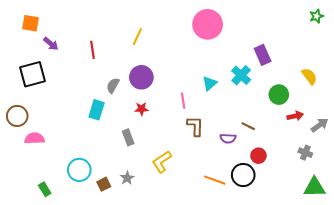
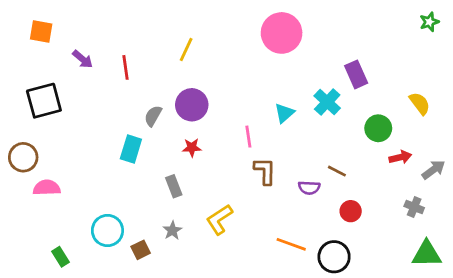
purple arrow: (51, 44) -> (83, 59), moved
black circle: (243, 175) -> (334, 257), moved
gray star: (127, 178) -> (172, 230), moved

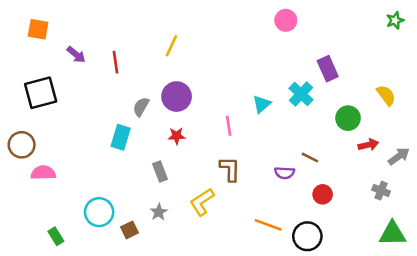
pink circle: (282, 33) -> (286, 20), moved, size x0.6
brown L-shape: (265, 171) -> (230, 169), moved

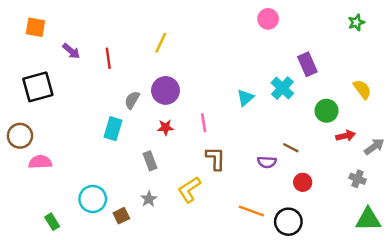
green star: (395, 20) -> (356, 22), moved
pink line: (229, 126) -> (204, 123), moved

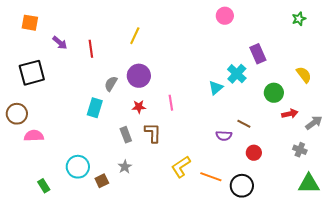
cyan triangle: (245, 98) -> (216, 88), moved
brown L-shape: (216, 158) -> (153, 133), moved
yellow L-shape: (189, 189) -> (181, 167), moved

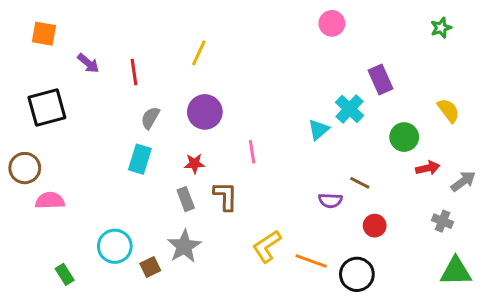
gray semicircle: (111, 84) -> (150, 118), moved
red star: (139, 107) -> (195, 164), moved
gray star: (125, 167) -> (184, 246), size x1.6

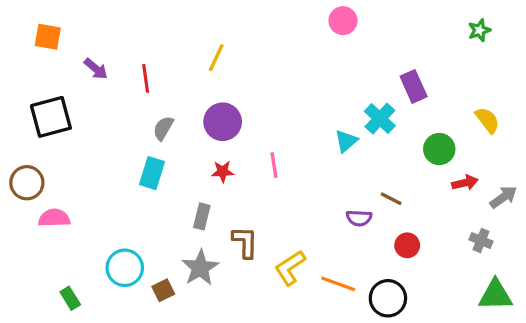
pink circle: (332, 23) -> (343, 21), moved
red star: (195, 164) -> (223, 171), moved
brown L-shape: (226, 196) -> (245, 242), moved
gray rectangle: (186, 199) -> (202, 216), turned 35

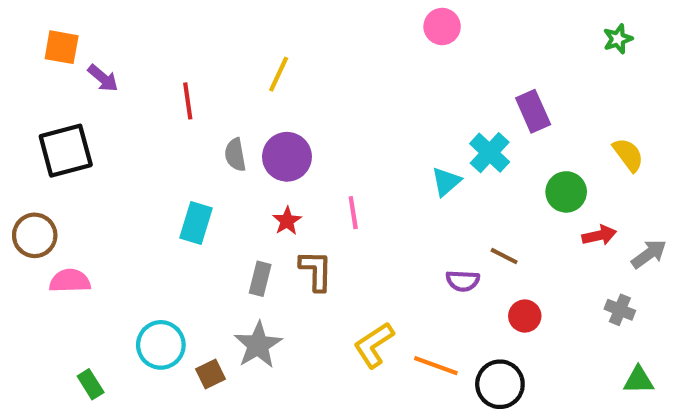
purple arrow: (96, 69) -> (103, 78), moved
gray semicircle: (163, 128) -> (235, 155), moved, turned -40
red star: (223, 171) -> (287, 221), turned -30
brown L-shape: (245, 242) -> (316, 271), moved
green triangle: (495, 295) -> (639, 380), size x0.7

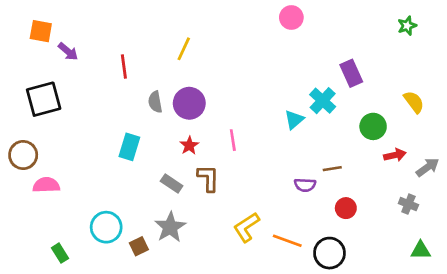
brown line: (504, 256) -> (332, 169), turned -36
gray rectangle: (260, 279) -> (172, 184), turned -70

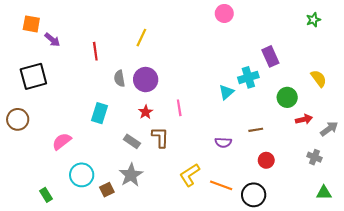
cyan cross: (323, 101) -> (248, 77), turned 30
pink semicircle: (46, 185) -> (62, 141), moved, turned -36
purple semicircle: (305, 185) -> (223, 142), moved

